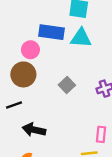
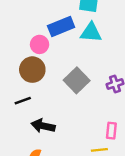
blue rectangle: (52, 32) -> (61, 26), turned -30
gray square: (67, 85) -> (77, 80), size x1.5

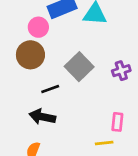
black line: (23, 101) -> (50, 89), moved

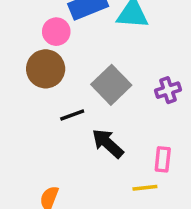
black arrow: (42, 117) -> (108, 143), moved, turned 30

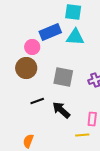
gray square: (111, 85) -> (63, 77), turned -35
black line: (72, 115) -> (37, 101), moved

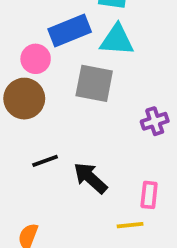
gray square: (63, 77) -> (94, 83), moved

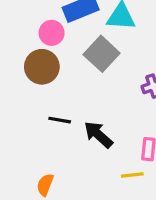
gray square: (94, 83) -> (102, 54), turned 32
black line: (45, 161) -> (60, 120), turned 30

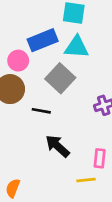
black line: (60, 120) -> (41, 111), moved

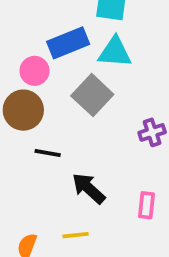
black line: (41, 111) -> (48, 153), moved
yellow line: (86, 180) -> (76, 235), moved

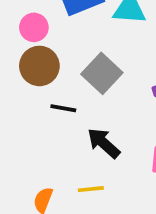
pink circle: (34, 71) -> (34, 27), moved
gray square: (92, 95) -> (102, 73), moved

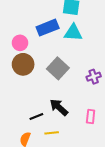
black line: (63, 108) -> (36, 117), moved, turned -32

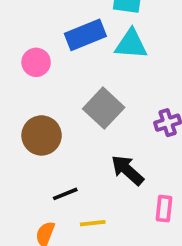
brown circle: (23, 64) -> (42, 135), moved
black arrow: (59, 107) -> (127, 170), moved
pink rectangle: (91, 117) -> (164, 209), moved

